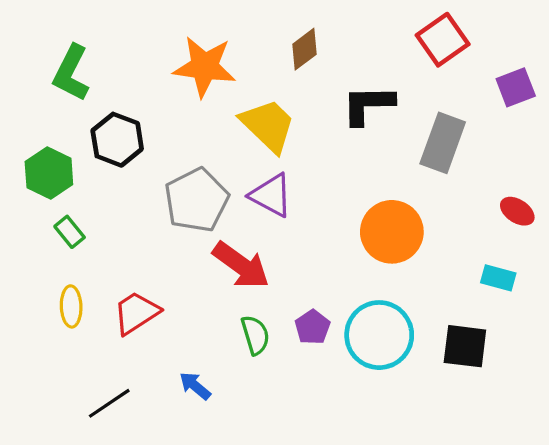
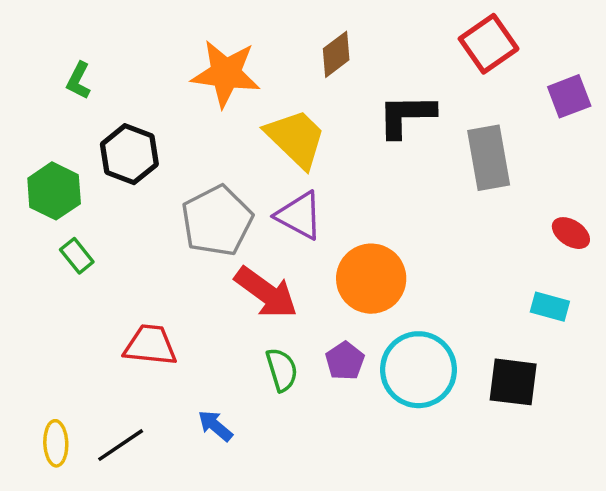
green L-shape: (71, 73) -> (79, 81), size x0.6
gray rectangle: (443, 143) -> (489, 158), turned -30
orange circle: (392, 232) -> (371, 279), moved
yellow ellipse: (71, 306) -> (56, 443), moved
red trapezoid: (136, 313) -> (150, 345), turned 39

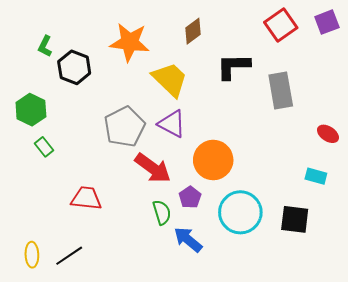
purple square: (569, 96) -> (327, 22), moved
black hexagon: (129, 154) -> (74, 67), moved
purple pentagon: (345, 361) -> (190, 197), moved
blue arrow: (215, 426) -> (188, 240), moved, size x1.4

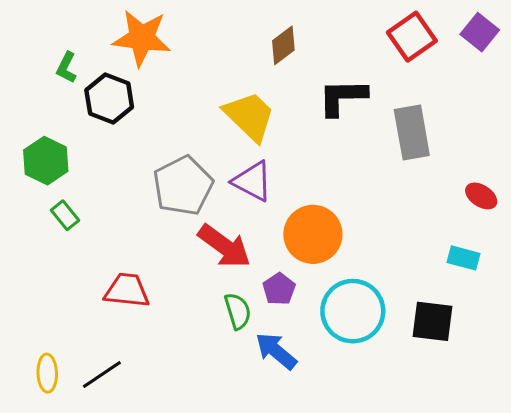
purple square: (327, 22) -> (480, 32), turned -30
orange star: (130, 42) -> (142, 38), moved

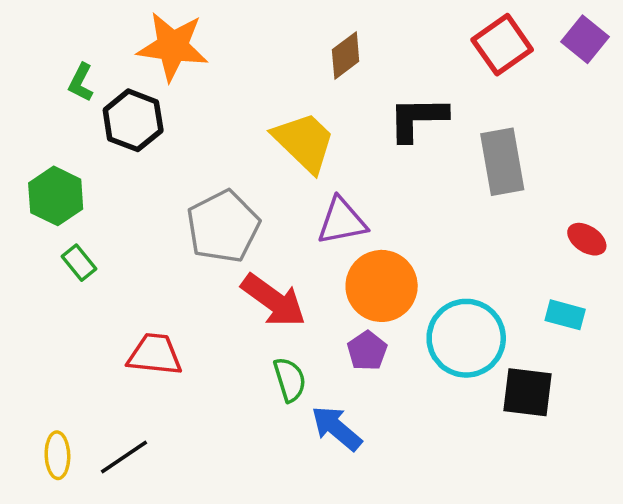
purple triangle: (252, 181) -> (342, 221), moved, turned -39
purple pentagon: (279, 289) -> (367, 351), moved
cyan circle: (353, 311) -> (466, 338), moved

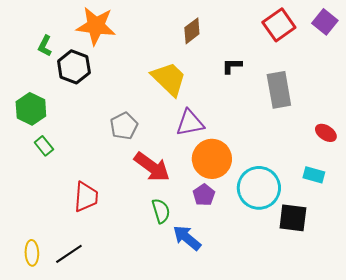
black L-shape: (418, 119) -> (232, 66), size x0.6
gray pentagon: (223, 227) -> (124, 126), size x0.7
red trapezoid: (155, 354) -> (86, 197), turned 88

